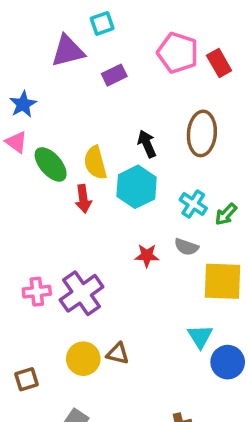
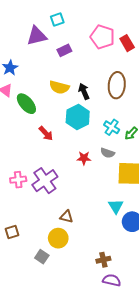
yellow semicircle: (95, 163) -> (59, 87), moved, turned -60
red arrow: (83, 199) -> (46, 133), moved, turned -35
yellow circle: (83, 359) -> (58, 238), moved

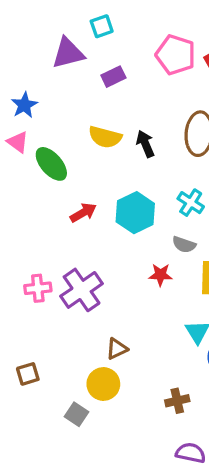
cyan hexagon: (78, 117) -> (135, 213), moved
red arrow: (46, 133) -> (83, 213), turned -77
red star: (84, 158) -> (160, 275), moved
brown triangle: (66, 217) -> (117, 349), turned -40
brown cross: (103, 260) -> (177, 401), moved

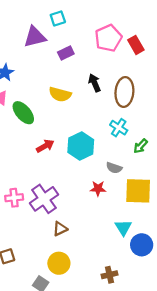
pink pentagon: (176, 55) -> (108, 38), turned 30
black arrow: (145, 144) -> (95, 83), moved
cyan cross: (191, 203) -> (119, 128), moved
brown triangle: (117, 349) -> (60, 229), moved

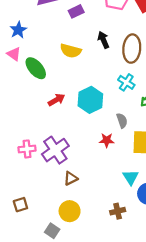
gray semicircle: (114, 168) -> (122, 121), turned -128
brown cross: (109, 275) -> (118, 211), moved

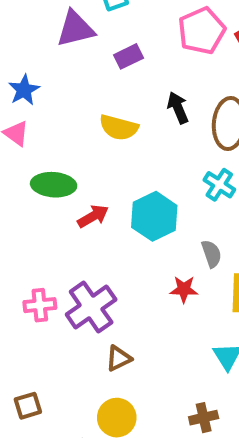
green ellipse: (36, 68) -> (54, 185), moved, turned -45

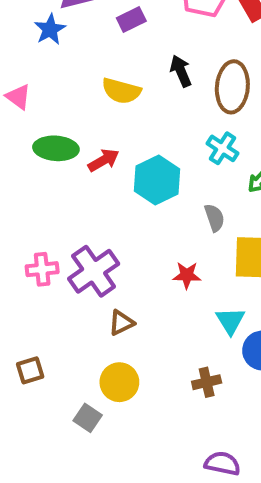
blue star: (24, 90) -> (50, 29), moved
red arrow: (93, 216) -> (104, 160), moved
red star: (184, 289) -> (187, 275), moved

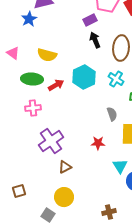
purple rectangle: (131, 19) -> (90, 20), moved
yellow semicircle: (121, 91) -> (47, 55), moved
cyan hexagon: (157, 180) -> (84, 77), moved
pink cross: (42, 269) -> (33, 108), moved
brown cross: (207, 382) -> (109, 212), moved

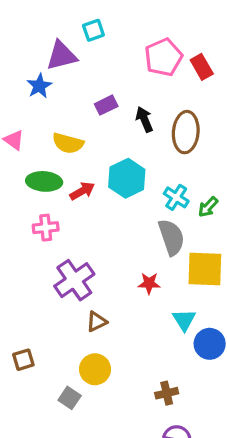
purple rectangle: (90, 20) -> (106, 105), moved
cyan cross: (116, 79) -> (176, 197), moved
gray semicircle: (112, 114) -> (171, 237), size x1.6

